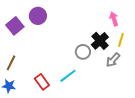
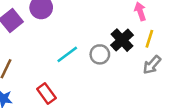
gray arrow: (113, 60) -> (152, 65), moved
cyan line: (68, 76) -> (67, 54), moved

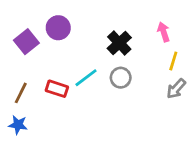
black cross: (122, 40) -> (119, 43), moved
red rectangle: (46, 93) -> (57, 89), moved, turned -36

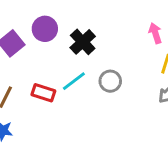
black cross: (119, 43) -> (83, 42), moved

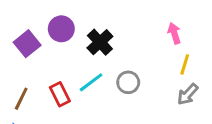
red rectangle: (43, 93) -> (60, 94), turned 45

